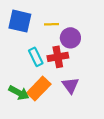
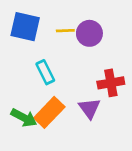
purple circle: (70, 38) -> (89, 33), moved
red cross: (58, 57) -> (111, 83), moved

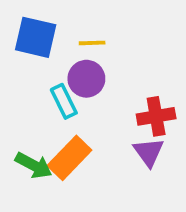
purple circle: (89, 33) -> (86, 79), moved
purple triangle: (89, 108) -> (149, 152), moved

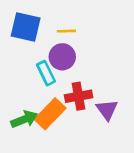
red cross: (156, 116) -> (79, 96), moved
green arrow: (34, 165) -> (24, 119), turned -50

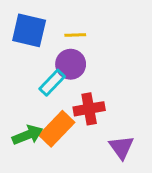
cyan rectangle: (46, 73) -> (52, 83), turned 70
purple triangle: (107, 110) -> (121, 147), moved

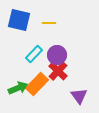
purple circle: (71, 64) -> (57, 55), moved
red cross: (89, 109) -> (58, 71), turned -36

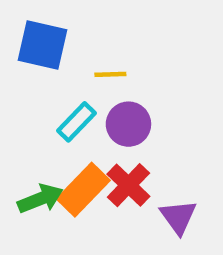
yellow line: (49, 23) -> (110, 74), moved
red cross: (58, 71) -> (128, 185), moved

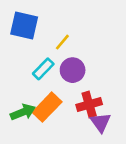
yellow line: (110, 74) -> (62, 42), turned -48
red cross: (128, 185) -> (89, 104), moved, turned 30

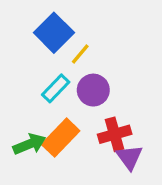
blue square: (24, 25) -> (54, 33), moved, turned 32

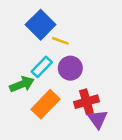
yellow line: (80, 54) -> (60, 41), turned 70
green arrow: (29, 144) -> (22, 84), moved

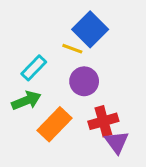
blue square: (41, 25) -> (90, 29), moved
cyan rectangle: (42, 67) -> (34, 68), moved

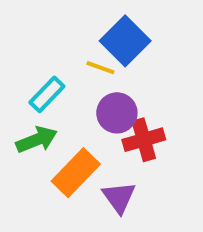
red cross: (103, 121) -> (144, 140), moved
purple triangle: (117, 142) -> (119, 197), moved

